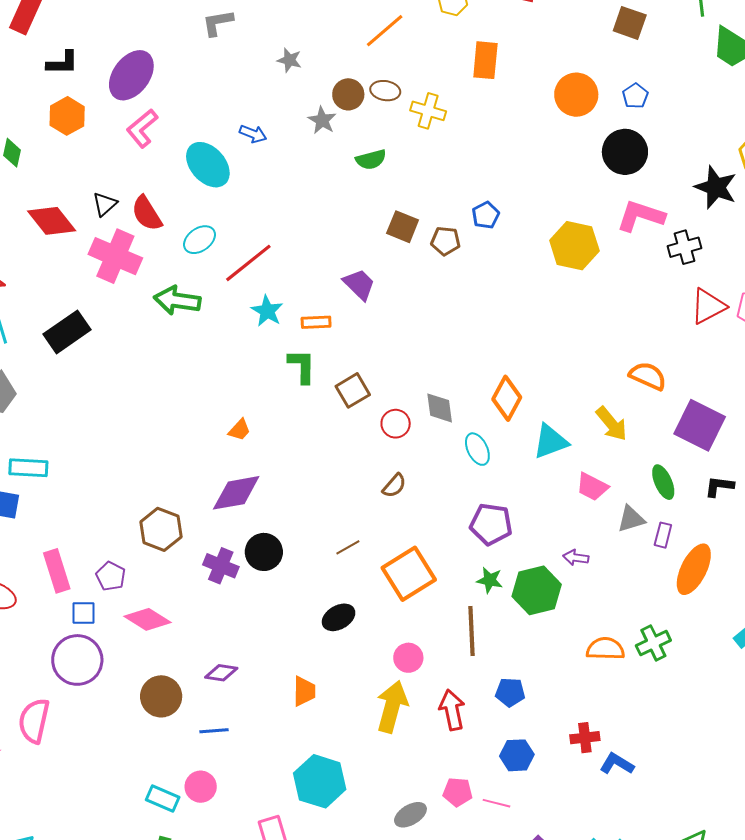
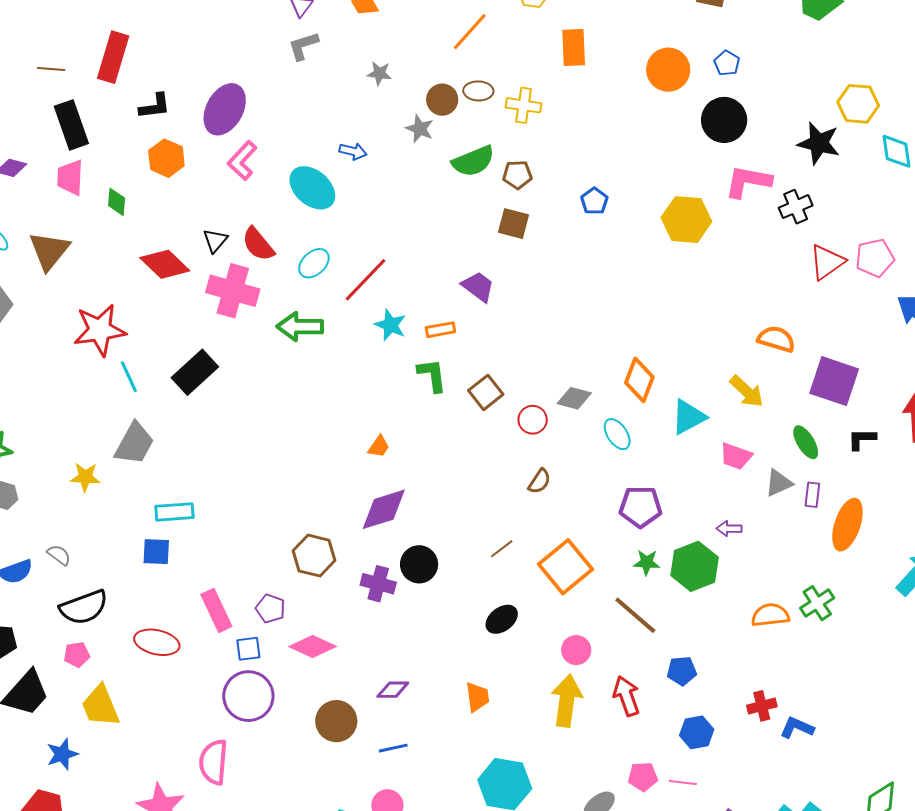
green semicircle: (371, 160) -> (473, 161), size x1.4
brown pentagon: (445, 241) -> (517, 175), moved
gray diamond: (440, 408) -> (574, 398), turned -60
brown line: (471, 631) -> (635, 615), turned -39

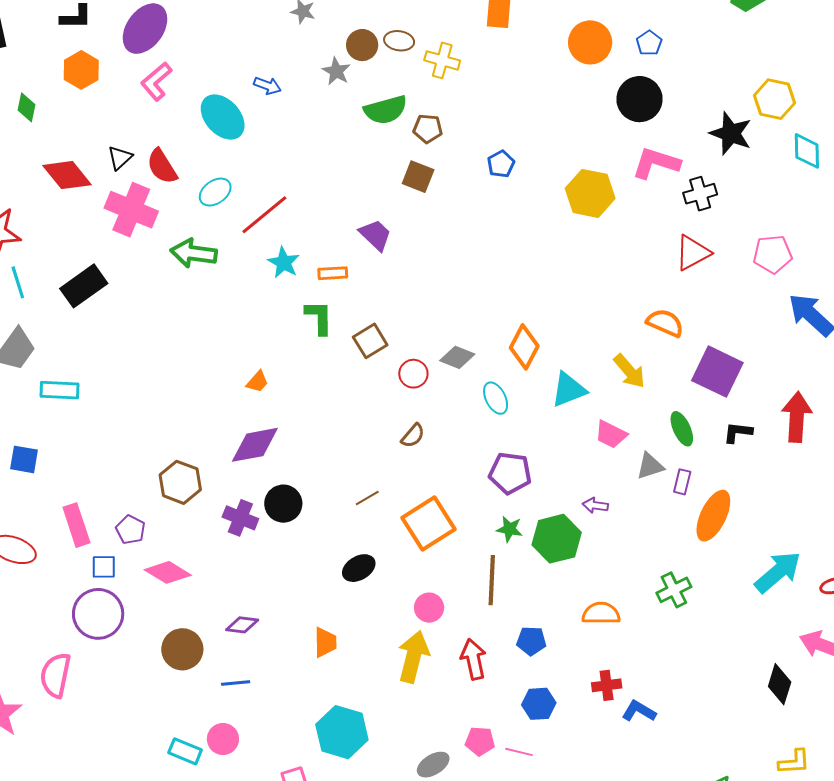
red triangle: (827, 262) -> (693, 253), moved
cyan rectangle: (174, 512) -> (60, 390), moved
brown line: (635, 615) -> (492, 580), turned 45
orange semicircle: (770, 615) -> (601, 613), moved

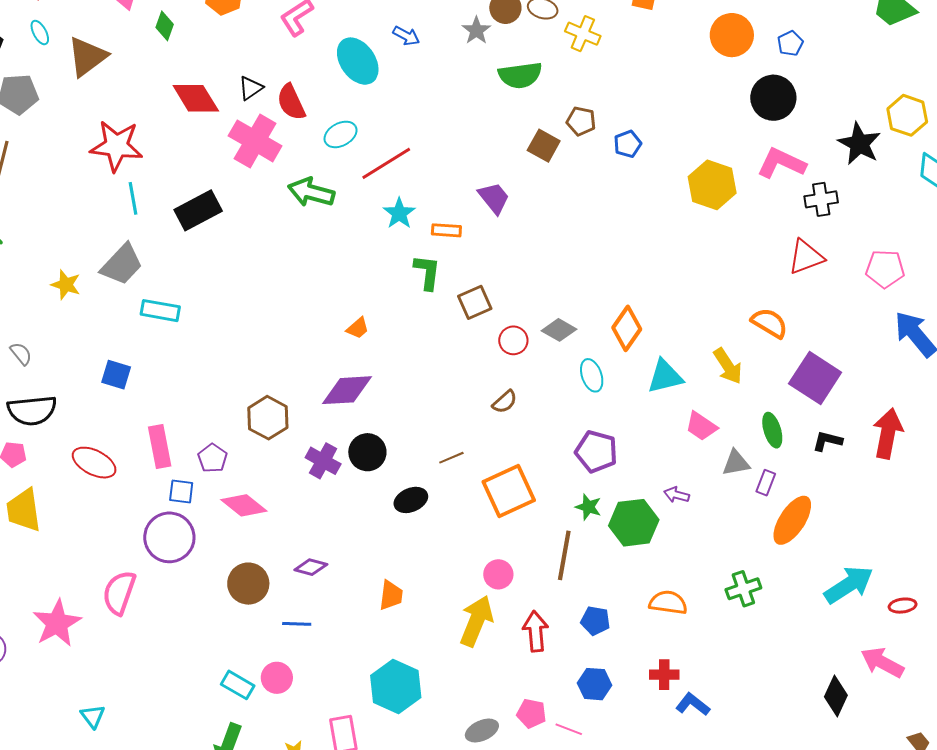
brown pentagon: (428, 129) -> (581, 121), moved
black ellipse: (359, 568) -> (411, 500), moved

